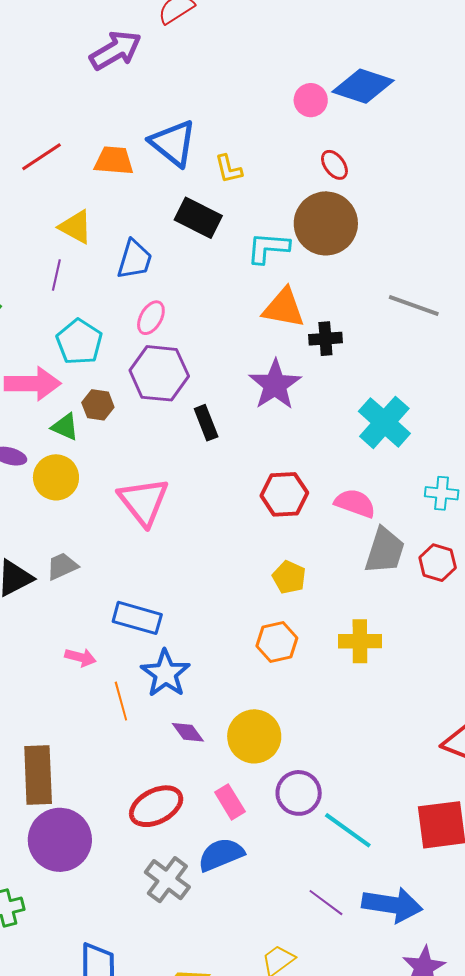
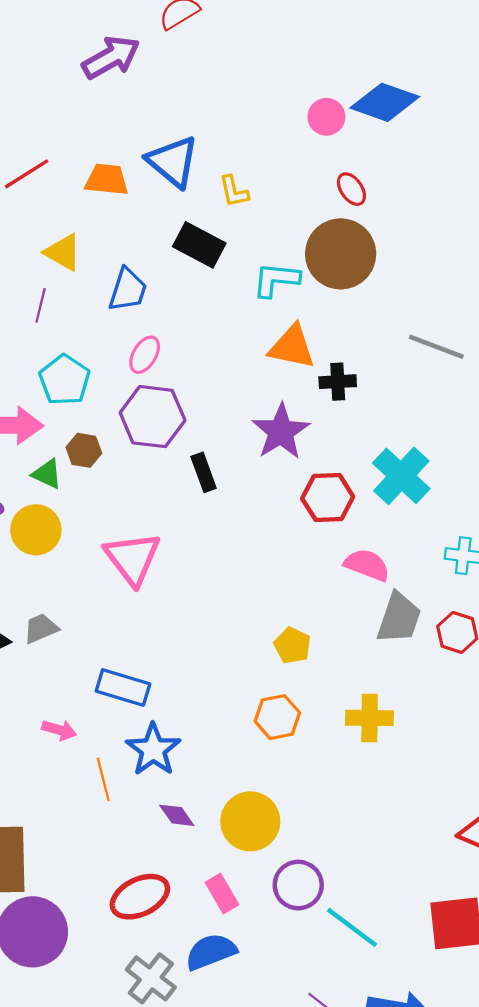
red hexagon: (284, 494) -> (328, 498), moved

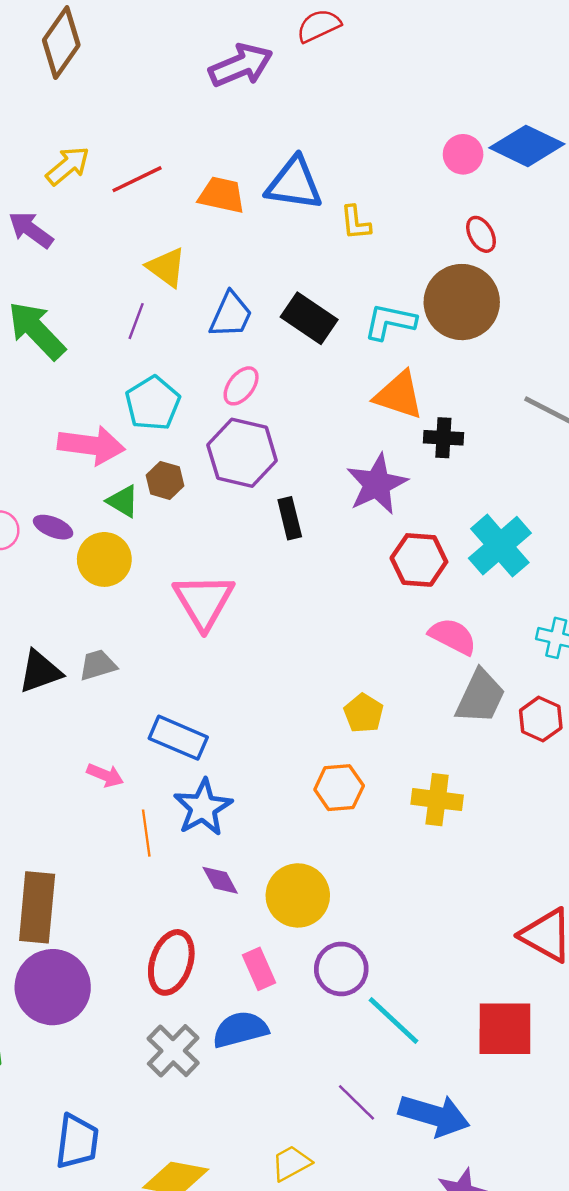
blue triangle: (173, 162) -> (294, 184), turned -38
black rectangle: (199, 245) -> (309, 318), moved
red ellipse: (140, 897) -> (171, 962), turned -52

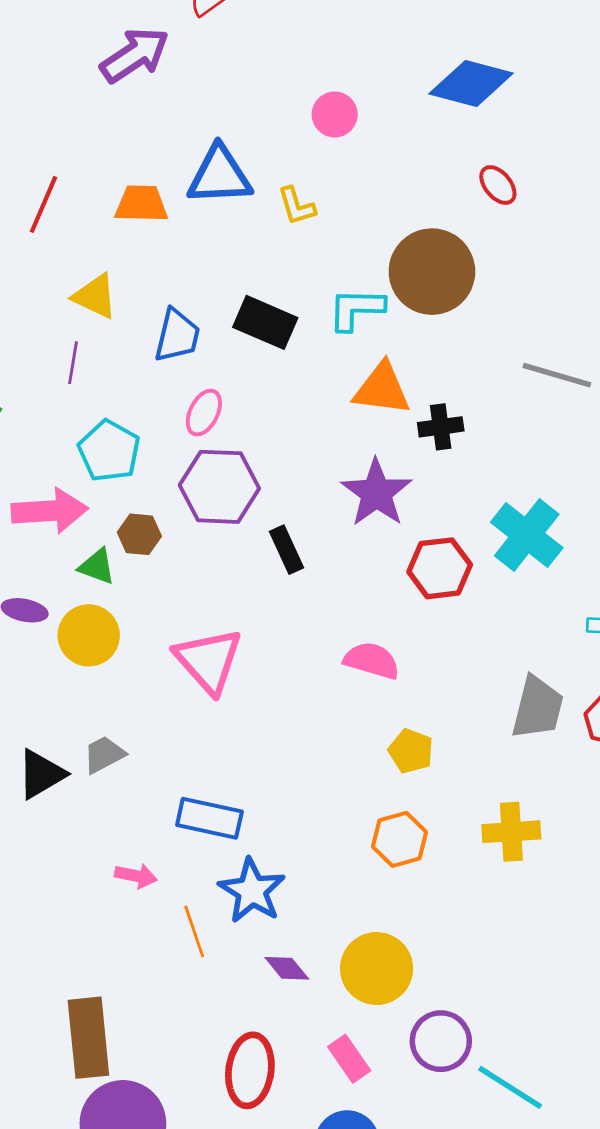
pink circle: (463, 154) -> (335, 114), moved
red line: (137, 179) -> (44, 204), turned -30
red ellipse: (481, 234) -> (498, 185), moved
pink semicircle: (453, 636) -> (372, 661), moved

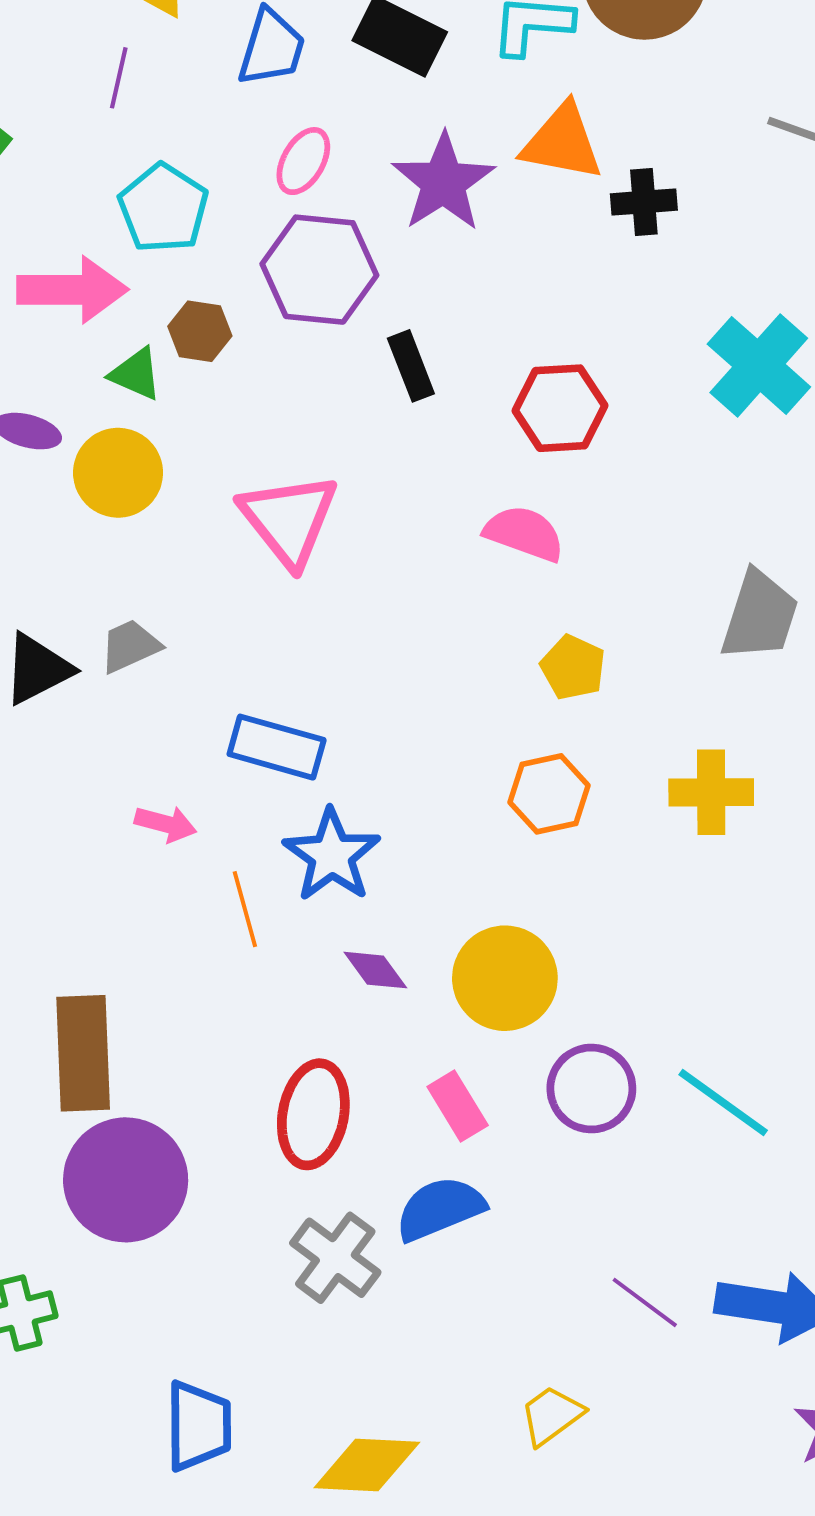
purple star: (376, 493) -> (443, 182), moved
red hexagon: (440, 568) -> (560, 408), moved
cyan line: (510, 1087) -> (723, 1102), moved

